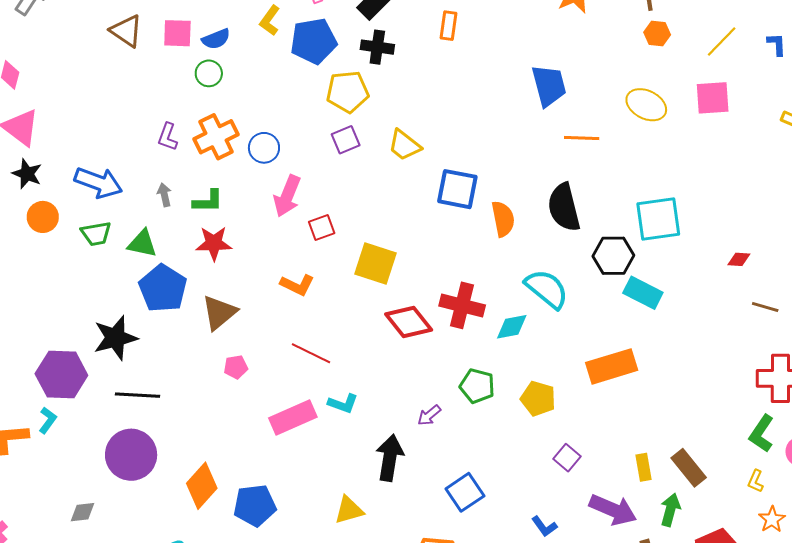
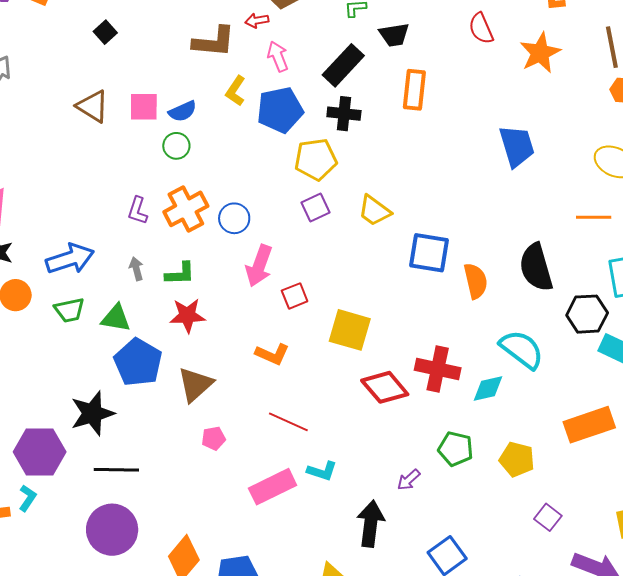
orange rectangle: (449, 26) -> (414, 90), size x1.4
orange line: (582, 138) -> (594, 217), moved
blue arrow: (98, 183) -> (70, 259), turned -36

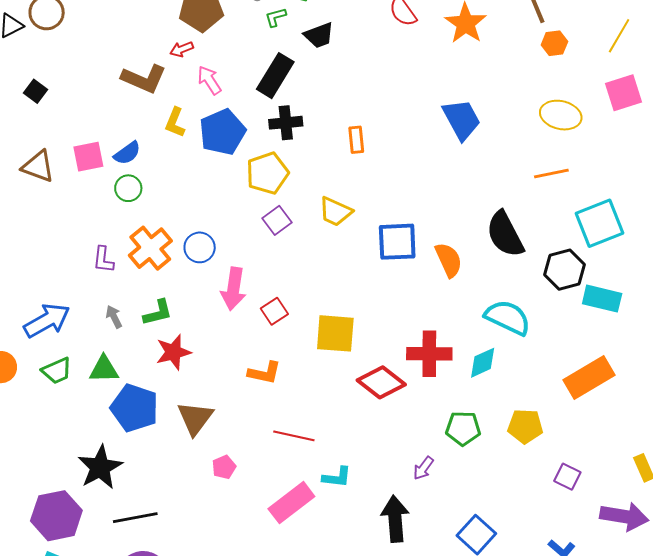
brown L-shape: (214, 42) -> (144, 79), turned 30
orange rectangle: (414, 90) -> (356, 140), moved, size x0.7

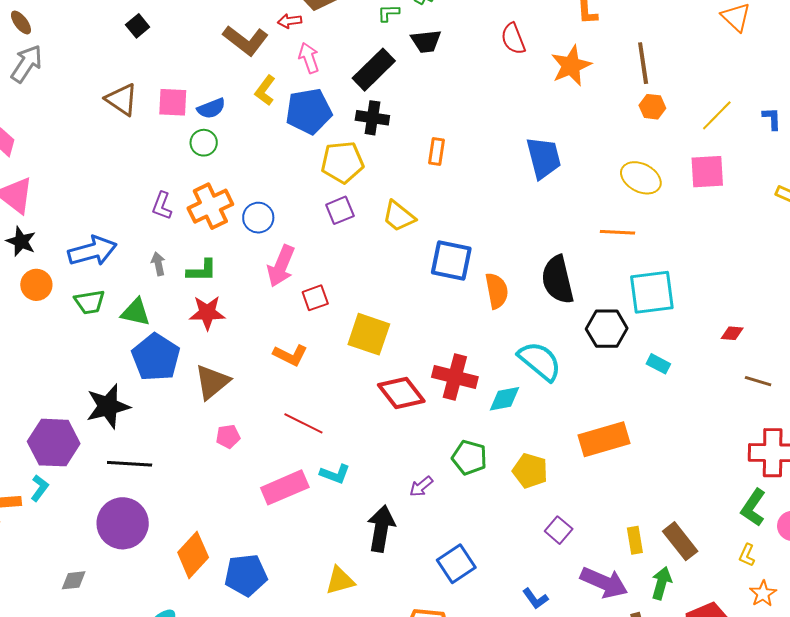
cyan rectangle: (602, 299) -> (658, 364), moved, size x0.6

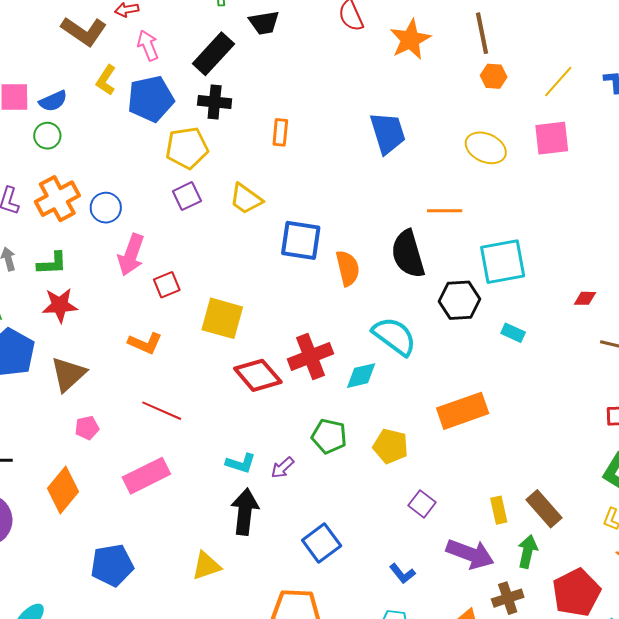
orange line: (617, 232) -> (445, 211), moved
red cross: (455, 377) -> (310, 356), turned -33
cyan L-shape: (335, 474) -> (241, 463), moved
orange diamond: (193, 555) -> (63, 490), moved

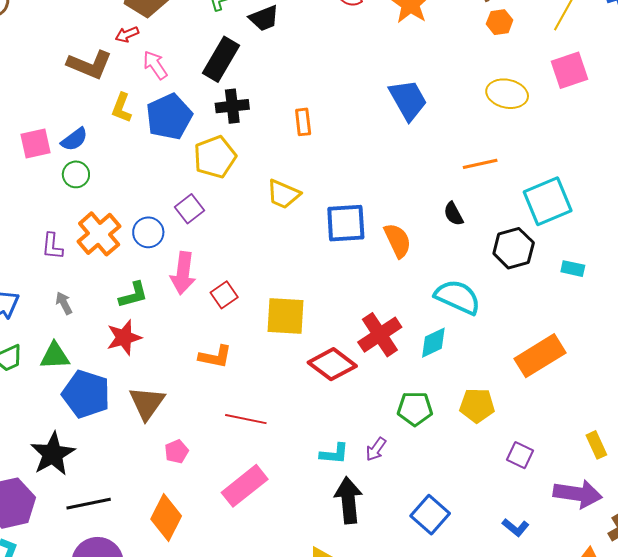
purple square: (187, 196) -> (190, 209), moved
black semicircle: (408, 254) -> (453, 214), size x0.5
green L-shape: (52, 263) -> (133, 295), moved

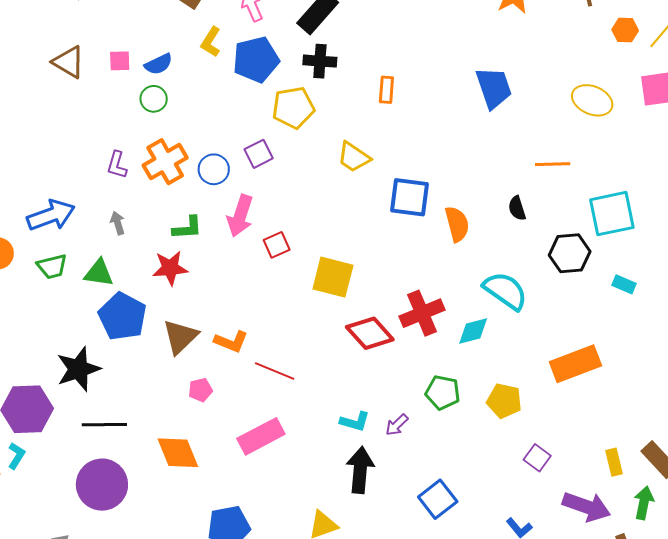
orange hexagon: (500, 22) -> (625, 30), moved
pink square: (36, 144) -> (120, 61), size x0.7
orange L-shape: (215, 357) -> (231, 342), moved
orange diamond: (166, 518) -> (178, 453), turned -60

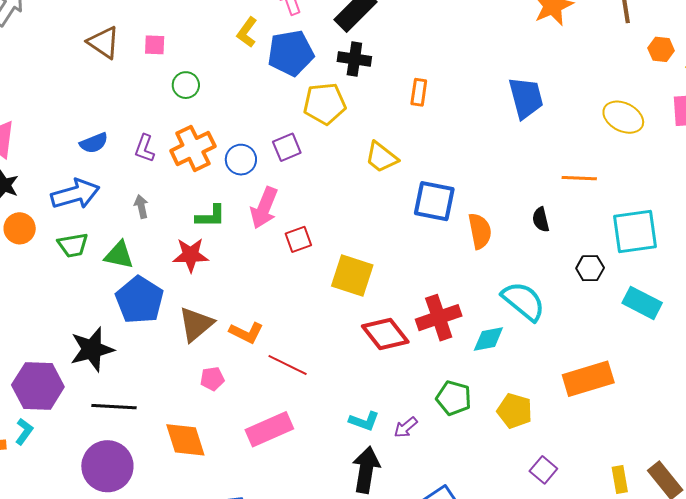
blue semicircle: (159, 64) -> (94, 143), moved
black hexagon: (570, 253) -> (590, 268), size x0.7
cyan rectangle: (624, 284) -> (642, 303), size x1.6

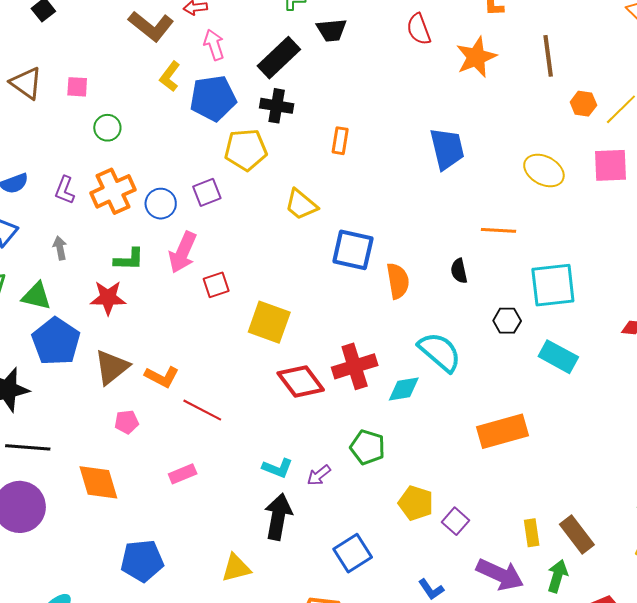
yellow pentagon: (515, 411) -> (416, 503), moved
pink rectangle: (269, 429) -> (183, 474), size x0.6

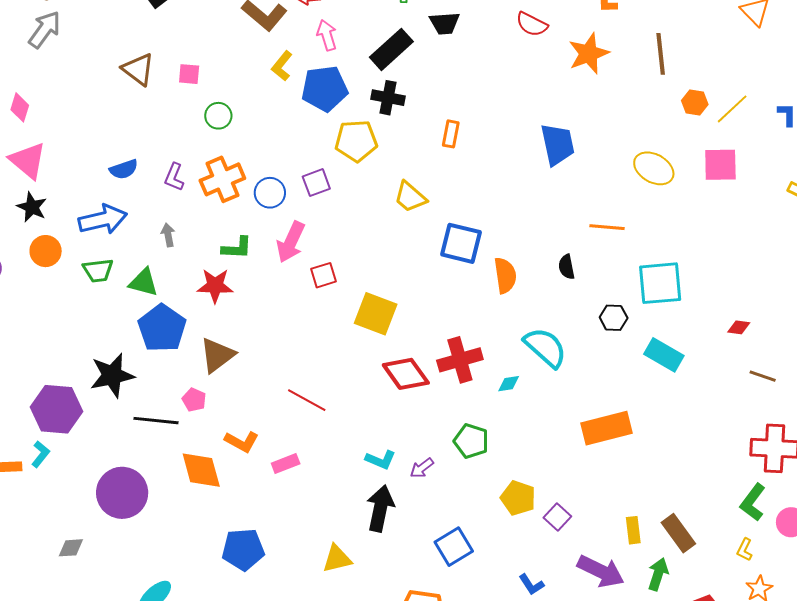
red semicircle: (419, 29) -> (532, 24), turned -44
orange L-shape: (162, 377) -> (242, 442), moved
cyan diamond: (404, 389) -> (509, 384), size x0.7
pink pentagon: (127, 422) -> (194, 400), moved, turned 30
black line: (28, 447) -> (156, 421), moved

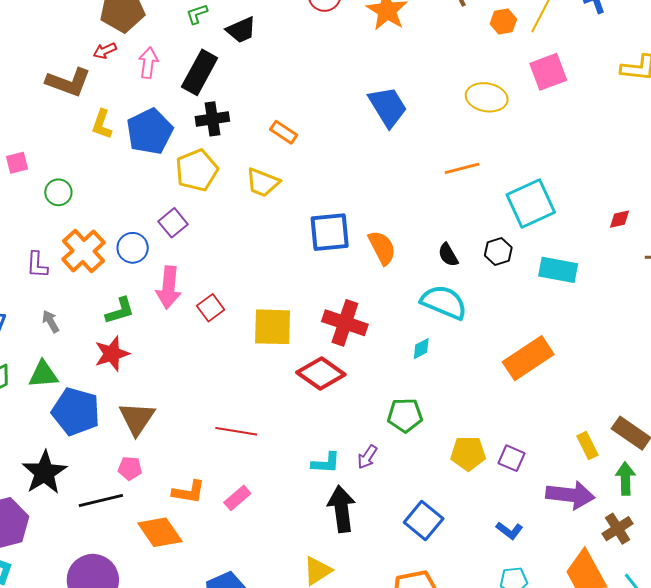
pink arrow: (327, 35) -> (148, 63), moved, turned 44
orange rectangle: (451, 134) -> (284, 132), turned -48
yellow trapezoid: (410, 197) -> (263, 182), moved
black semicircle: (567, 267) -> (448, 255), moved
red cross: (460, 360) -> (345, 323), moved, turned -36

